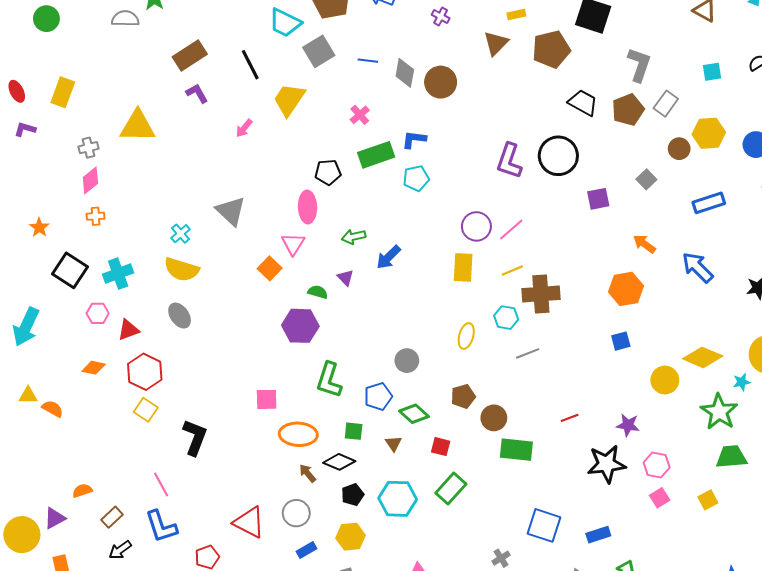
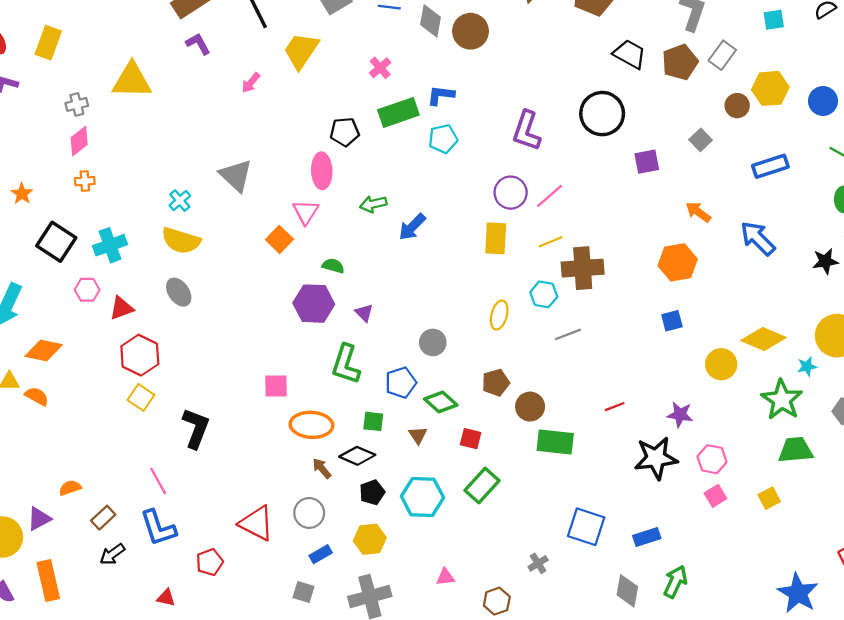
purple L-shape: (509, 161) -> (527, 131), moved
purple triangle: (345, 278) -> (364, 313), moved
orange diamond: (94, 368) -> (44, 350), moved, size x1.4

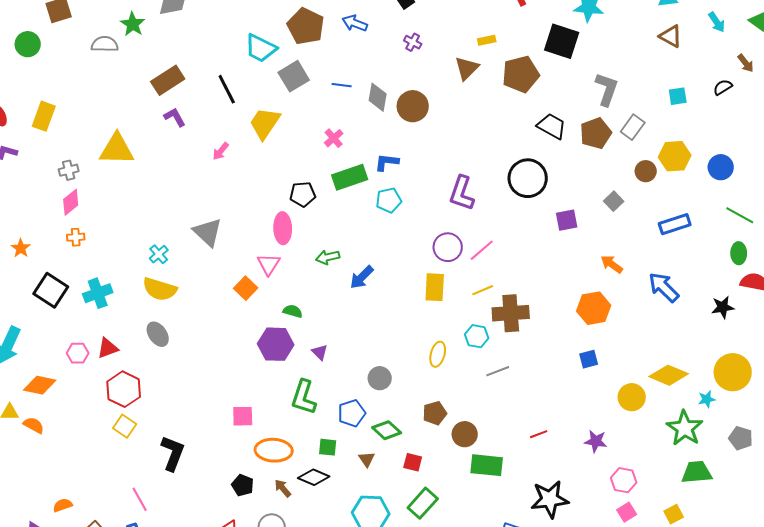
pink hexagon: (87, 290) -> (78, 353), moved
black star: (656, 458) -> (550, 499), moved
black pentagon: (372, 492) -> (243, 485), moved, turned -30

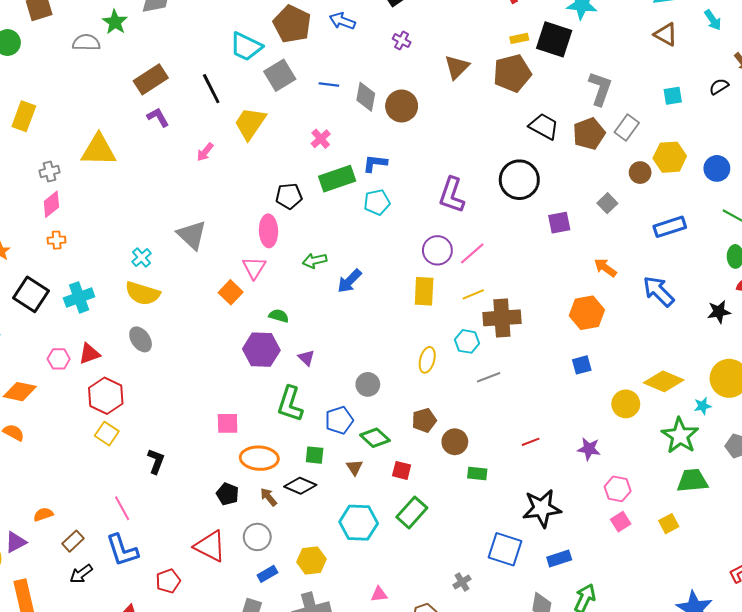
yellow rectangle: (487, 40) -> (519, 38), moved
black L-shape: (173, 453) -> (156, 461), size x0.7
green rectangle: (487, 465) -> (477, 473), size x0.6

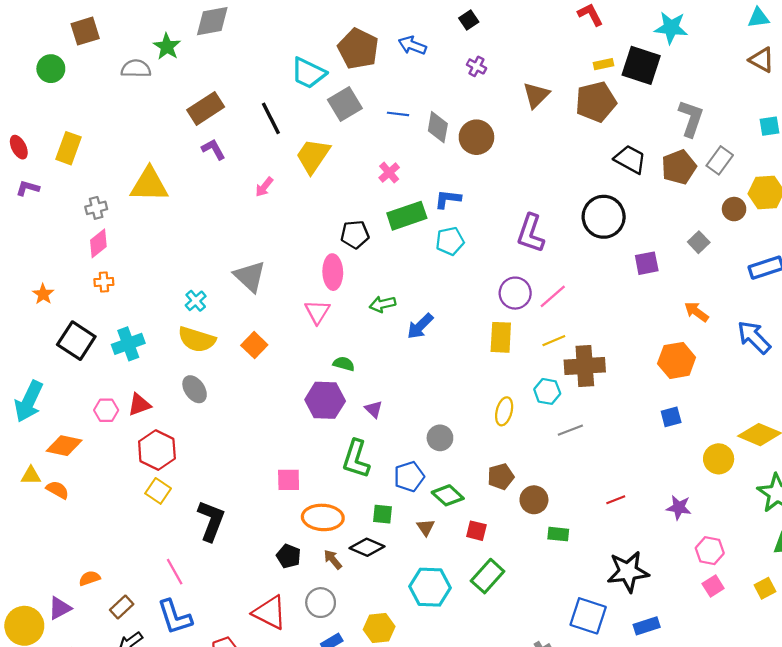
orange square: (231, 292) -> (254, 345), moved
black L-shape: (156, 461) -> (211, 521), size x1.5

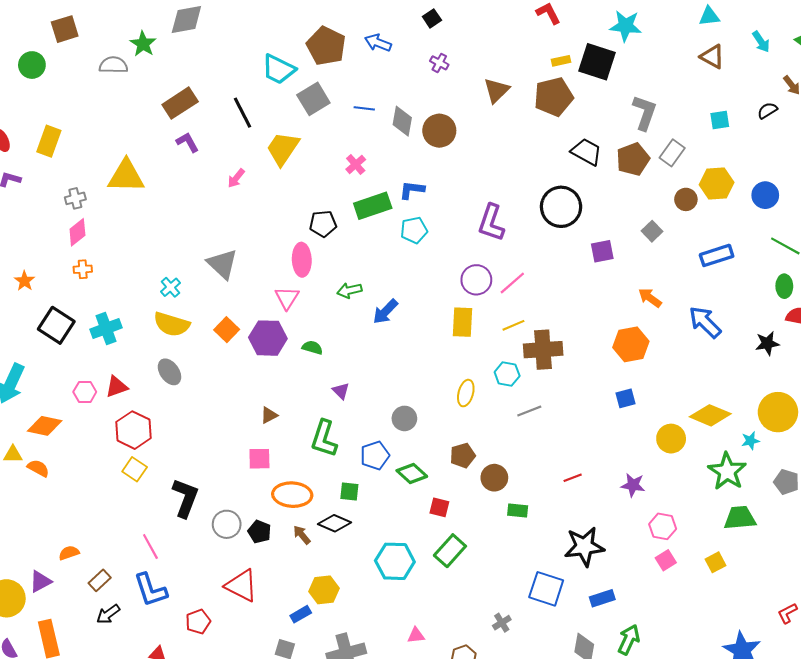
purple hexagon: (325, 400) -> (268, 338), moved
brown triangle: (426, 527) -> (269, 415), moved, turned 36
gray circle: (321, 603) -> (227, 524), moved
yellow hexagon: (379, 628) -> (324, 590), moved

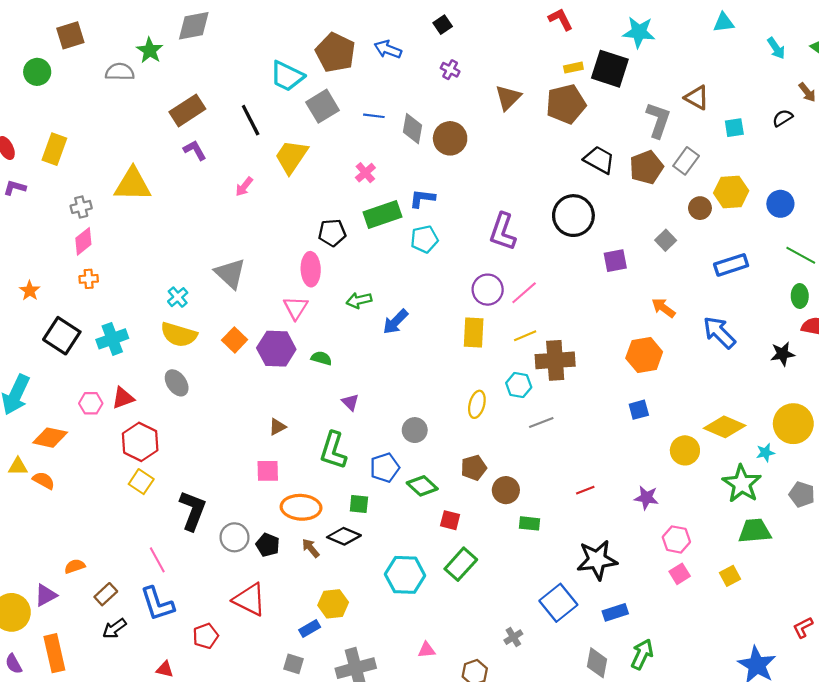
brown triangle: (712, 57) -> (697, 98), moved
blue square: (546, 589) -> (558, 603), turned 33

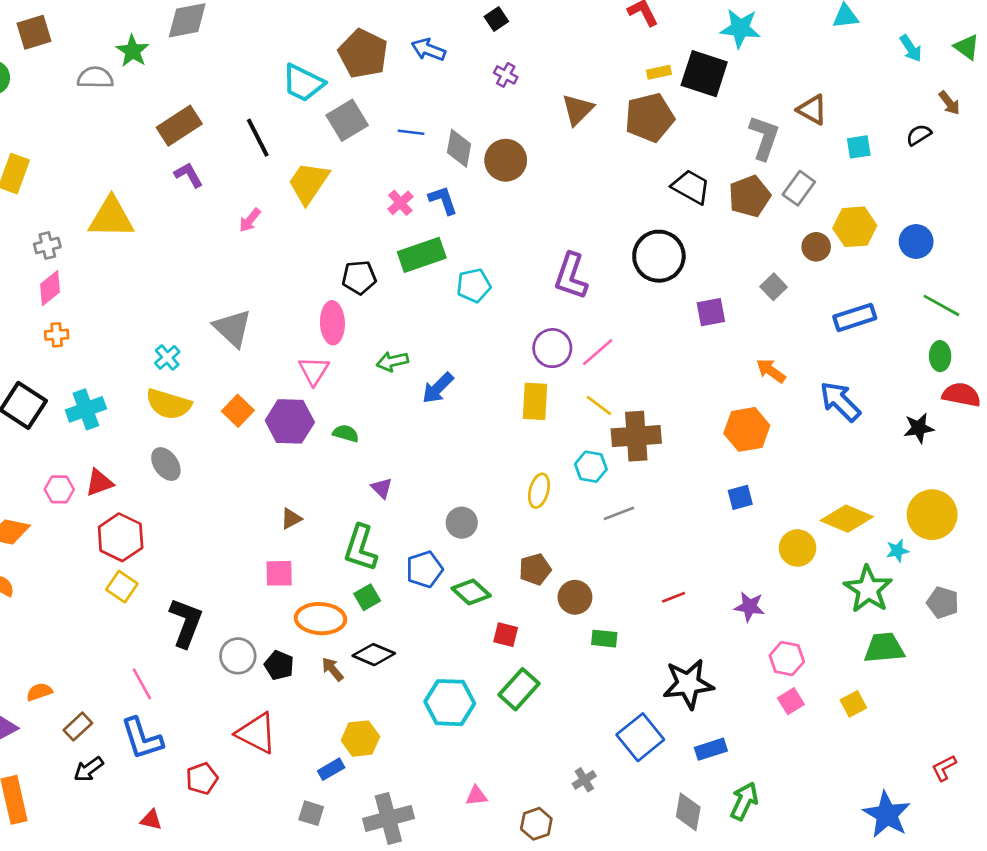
blue L-shape: (422, 198) -> (443, 200), moved, turned 64
yellow line: (525, 336) -> (599, 405), turned 60
green square: (359, 504) -> (367, 597), moved, turned -36

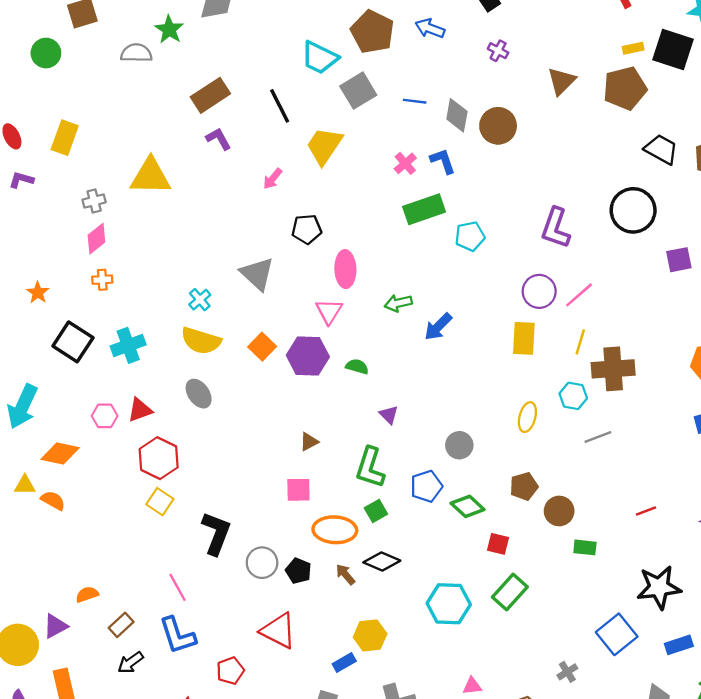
black pentagon: (359, 277) -> (307, 229), moved
yellow line: (599, 405) -> (580, 342), turned 70

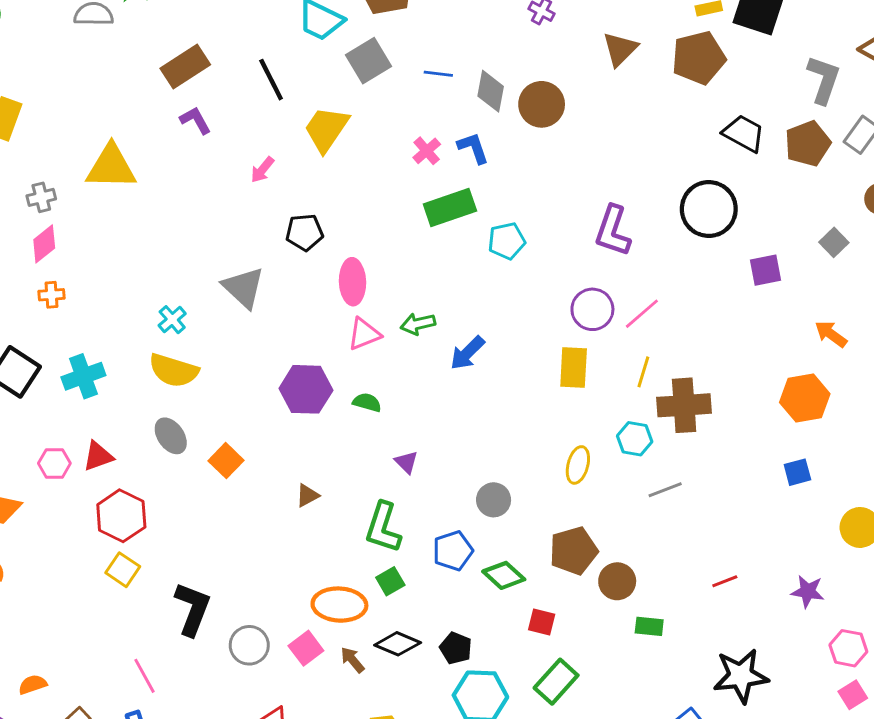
pink triangle: (329, 311) -> (364, 334), moved, turned 36
orange square: (262, 347) -> (226, 461), moved
brown pentagon: (524, 486) -> (574, 551), size x1.4
pink square: (298, 490) -> (306, 648), moved, turned -36
black pentagon: (298, 571) -> (456, 648), moved

